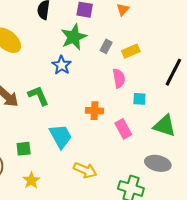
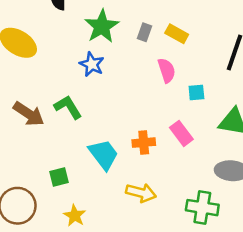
yellow rectangle: (131, 51) -> (177, 34), turned 60
orange cross: (94, 111) -> (144, 143), moved

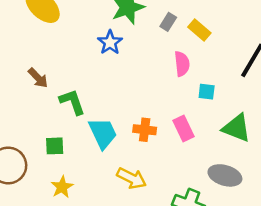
green L-shape: (68, 107) -> (72, 102), moved
brown arrow: (29, 114) -> (38, 78), size x0.7

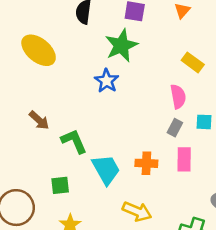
gray rectangle: (168, 22) -> (175, 128), moved
pink rectangle: (183, 129) -> (184, 159), turned 30

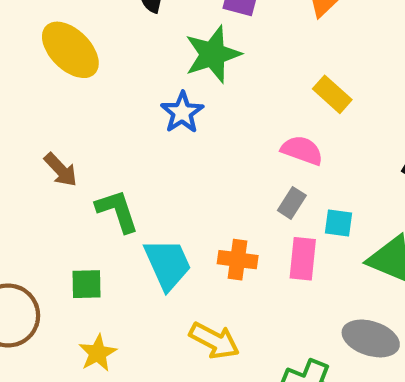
pink semicircle: (178, 97) -> (302, 150), turned -65
cyan square: (204, 122) -> (339, 223), moved

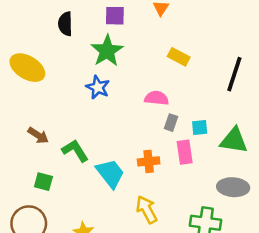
pink semicircle: (302, 150) -> (157, 98), moved
green square: (87, 284) -> (43, 182), moved, turned 30
yellow arrow: (214, 341) -> (147, 209), turned -132

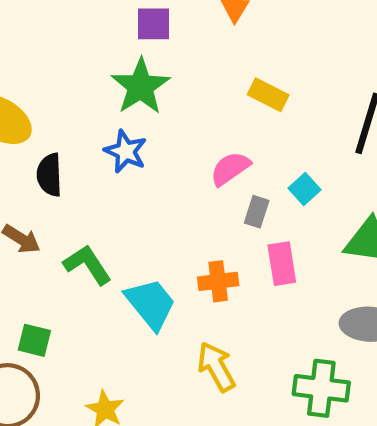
black semicircle: (65, 24) -> (49, 175), moved
pink semicircle: (157, 98) -> (230, 169), turned -40
cyan square: (200, 127) -> (304, 189), moved, turned -35
green square: (43, 182) -> (34, 340), moved

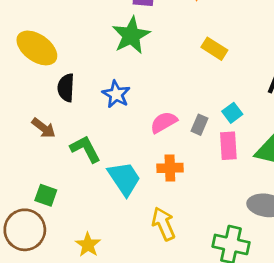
blue star: (126, 151) -> (116, 94), moved
pink semicircle: (230, 169) -> (164, 122), moved
pink rectangle: (282, 264) -> (228, 146), moved

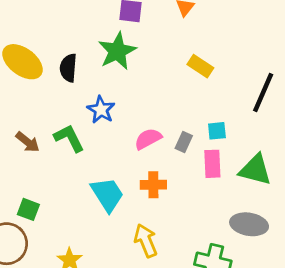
black semicircle: (66, 88) -> (68, 68), moved
cyan square: (232, 113) -> (217, 131), turned 30
green L-shape: (85, 149) -> (69, 138), moved

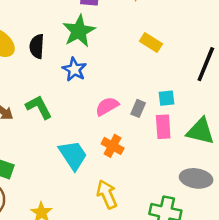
blue star: (101, 110) -> (74, 69), moved
orange cross: (153, 185) -> (113, 146), turned 30

